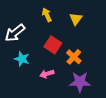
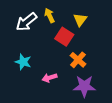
white arrow: (15, 33) -> (26, 22), moved
red square: (53, 45) -> (64, 37), moved

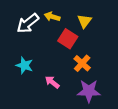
yellow arrow: (50, 15) -> (52, 17), turned -48
pink arrow: (50, 78) -> (52, 82), turned 56

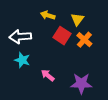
white arrow: (28, 23) -> (20, 37), moved, turned 35
orange cross: (82, 63) -> (84, 40), moved

